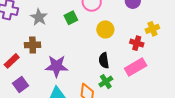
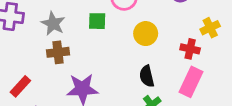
green square: (71, 18) -> (97, 21), turned 32
brown cross: (33, 45) -> (58, 52), moved
pink rectangle: (136, 67) -> (191, 82), turned -30

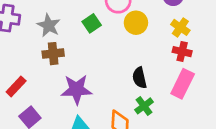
green square: (97, 21) -> (92, 23), turned -36
yellow cross: (210, 28) -> (180, 27), moved, turned -30
yellow circle: (146, 34) -> (136, 23), moved

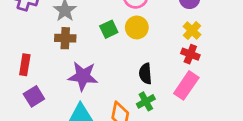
green square: (92, 23) -> (109, 29), moved
yellow circle: (136, 23) -> (137, 27), moved
red rectangle: (16, 86) -> (25, 65), turned -42

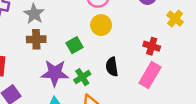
green square: (109, 29) -> (74, 45), moved
yellow cross: (192, 31) -> (175, 19), moved
green cross: (146, 101) -> (82, 77), moved

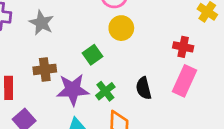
brown cross: (36, 39) -> (45, 69), moved
black semicircle: (112, 67) -> (144, 88), moved

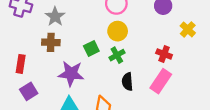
brown cross: (45, 69) -> (51, 42), moved
green cross: (105, 91) -> (117, 55), moved

